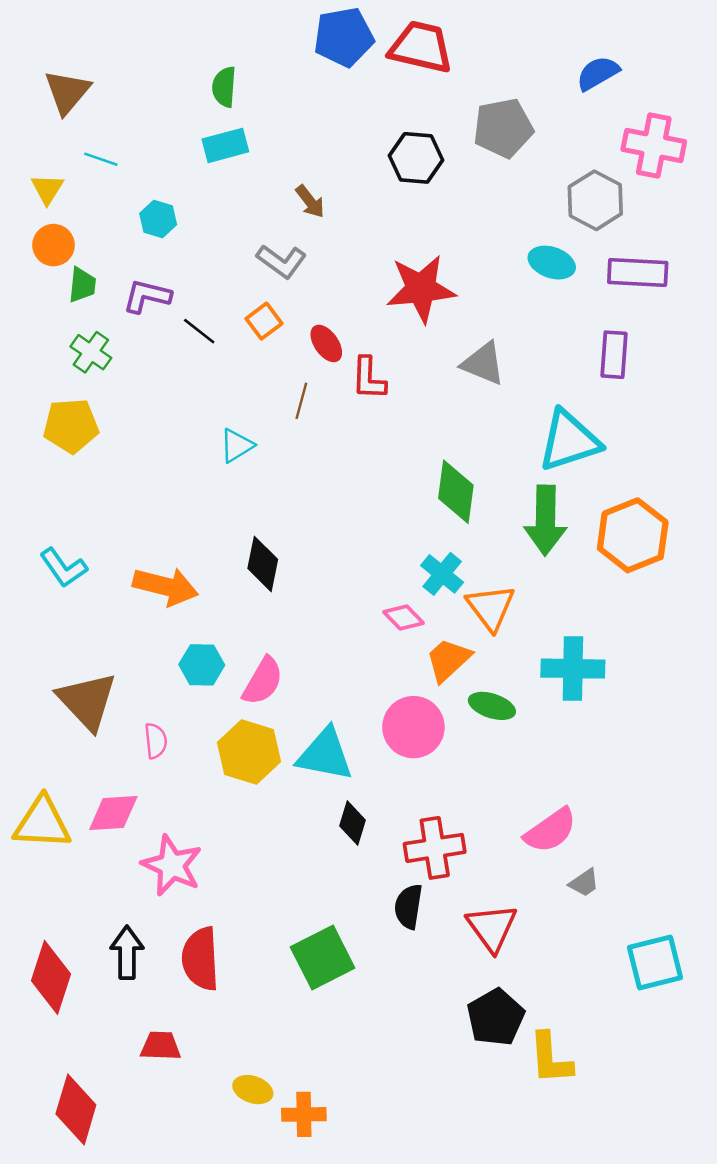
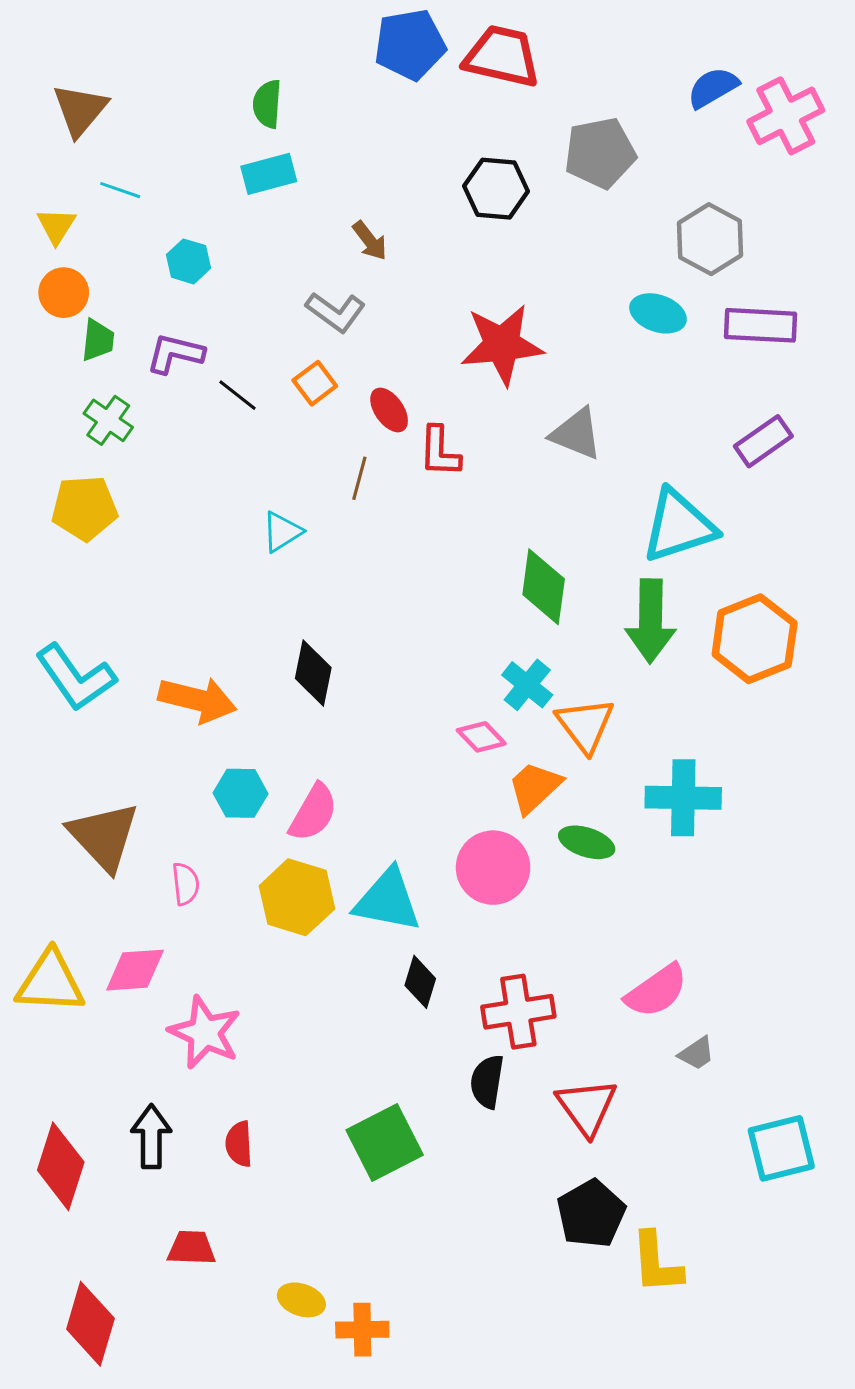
pink cross: (654, 145) -> (786, 116), moved, turned -38
purple rectangle: (614, 355) -> (763, 441), moved, turned 51
cyan L-shape: (63, 568) -> (76, 677), size x1.4
red semicircle: (200, 959) -> (239, 1144), size x0.6

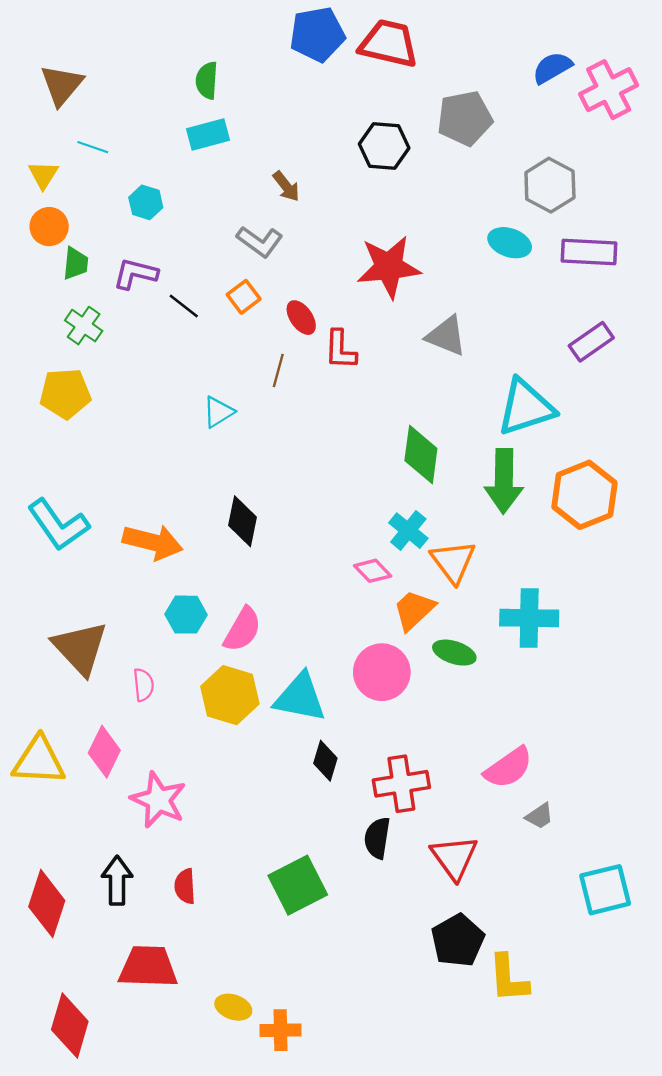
pink diamond: (135, 970) -> (104, 752), turned -60
red trapezoid: (191, 1248) -> (148, 967), size x1.6

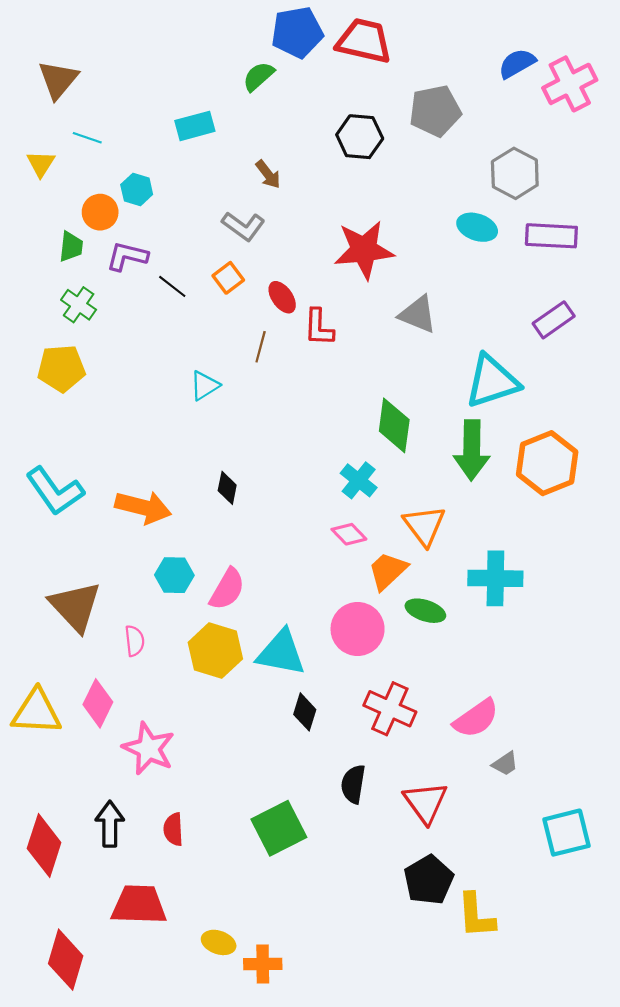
green semicircle: (207, 80) -> (258, 76), moved, turned 44
orange circle: (49, 227) -> (100, 212), moved
black diamond: (242, 521) -> (227, 488), size x0.7
cyan cross: (408, 531) -> (359, 480), moved
red cross: (401, 784) -> (390, 709), moved, turned 33

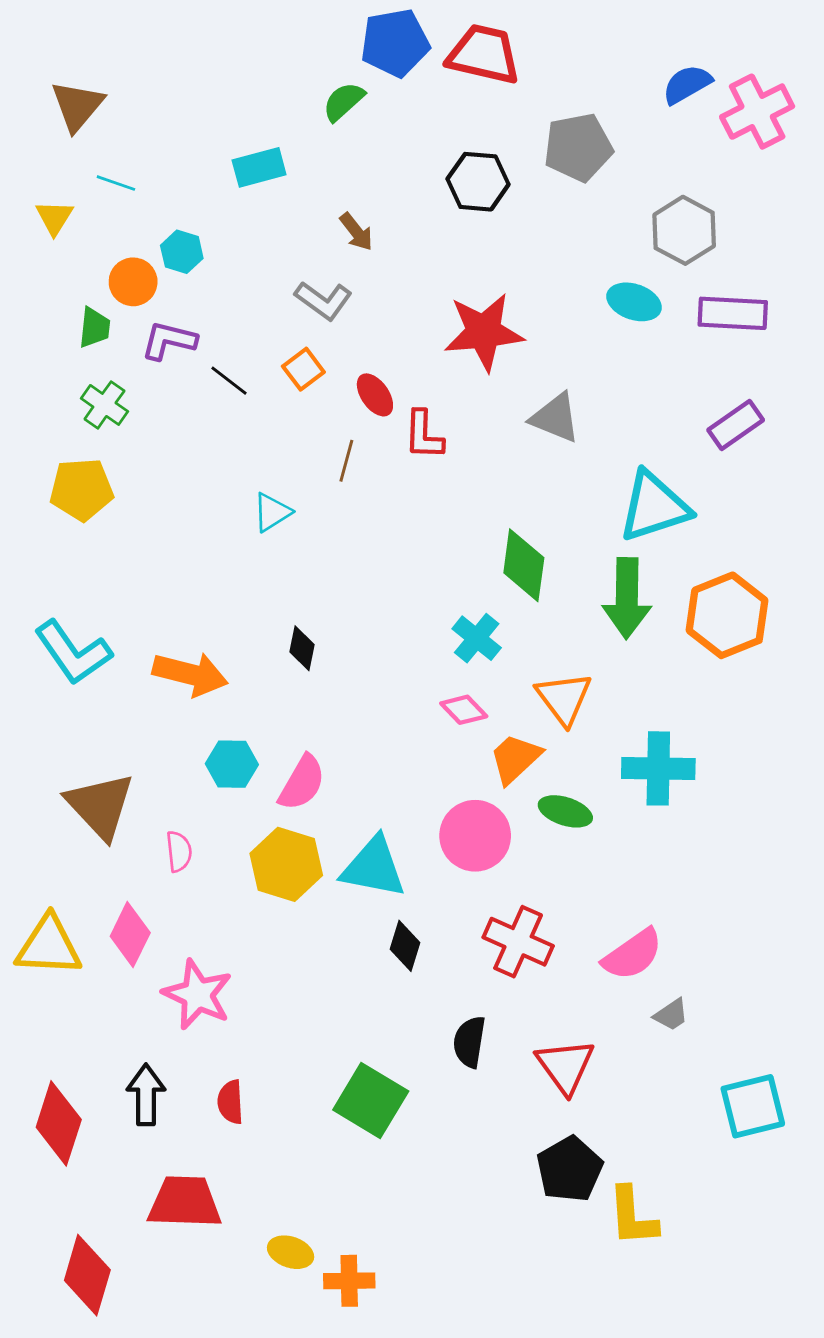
green square: (279, 828) -> (371, 1101), turned -32

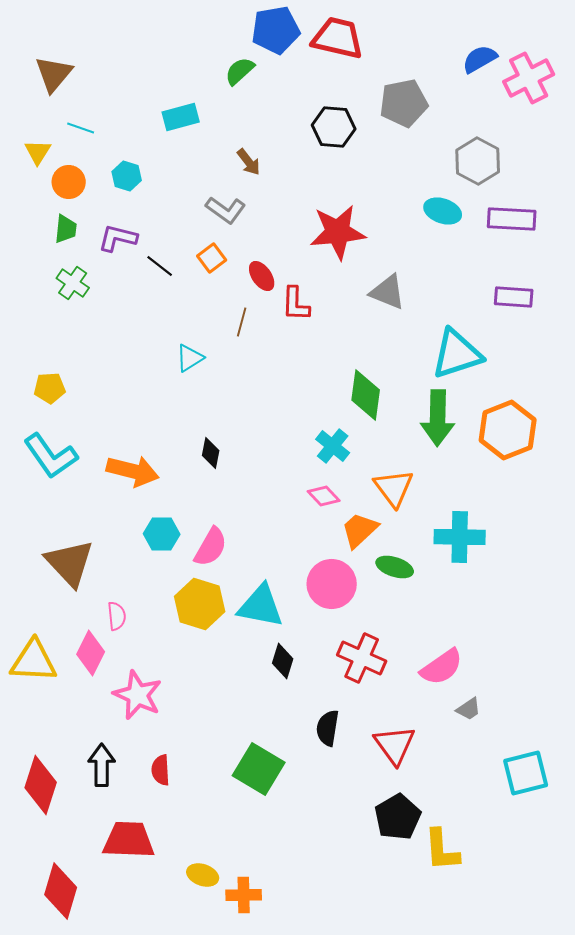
orange circle: (133, 282) -> (69, 182), moved
purple rectangle: (736, 425) -> (514, 297), turned 39
yellow pentagon: (82, 489) -> (50, 388), moved, size x0.7
pink semicircle: (179, 851) -> (117, 616), moved

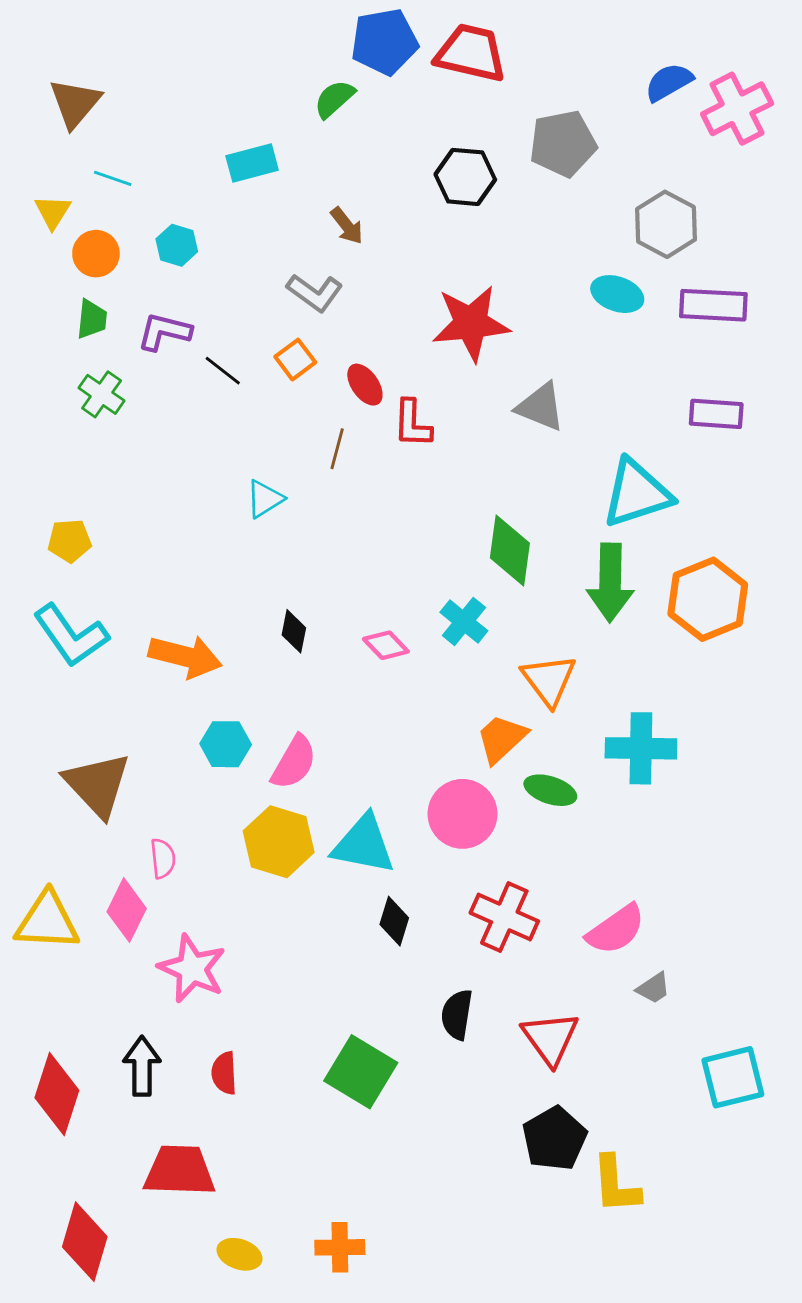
pink diamond: (324, 496) -> (386, 645), moved
yellow ellipse: (203, 875) -> (240, 1254), moved

